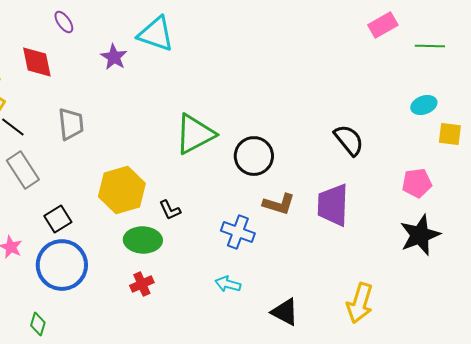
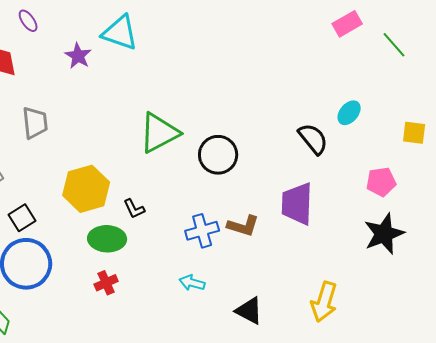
green line: (430, 46) -> (394, 45), turned 48
cyan ellipse: (424, 105) -> (349, 113), moved, turned -30
brown L-shape: (279, 204) -> (243, 226), moved
blue cross: (238, 232) -> (202, 231), turned -36

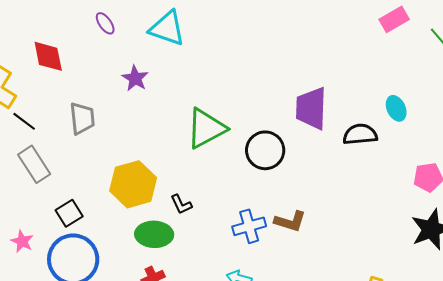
purple ellipse: (28, 21) -> (105, 23), moved
purple star: (78, 56) -> (135, 78), moved
cyan ellipse: (349, 113) -> (396, 108), turned -65
black semicircle: (313, 139) -> (360, 134), turned -56
purple trapezoid: (297, 204) -> (311, 108), moved

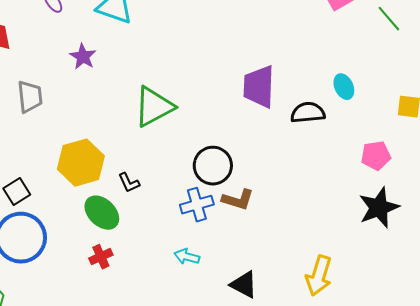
black circle: (265, 150) -> (213, 166), moved
green ellipse: (154, 234) -> (102, 213), turned 42

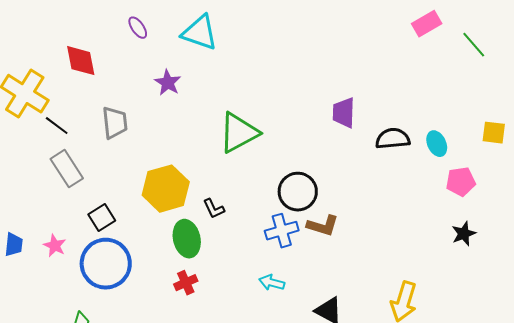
purple trapezoid: (259, 87) -> (344, 113), size x0.7
cyan ellipse: (344, 87) -> (437, 144), moved
black star: (379, 208) -> (464, 234), size x0.6
green ellipse: (102, 213) -> (187, 239), turned 33

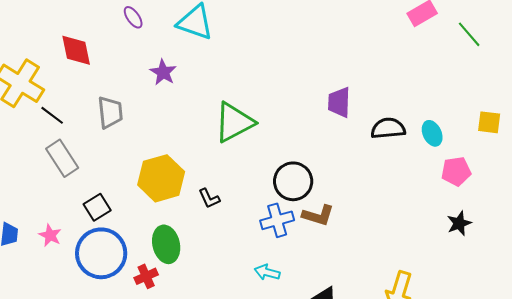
green ellipse: (187, 239) -> (166, 244), moved
red cross: (186, 283) -> (146, 276), moved

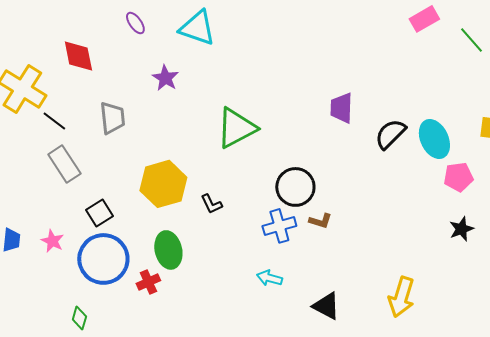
black semicircle: (388, 128) -> (390, 134), turned -40
cyan ellipse: (432, 133) -> (434, 139), size x1.5
brown L-shape: (318, 215) -> (320, 221), size x0.7

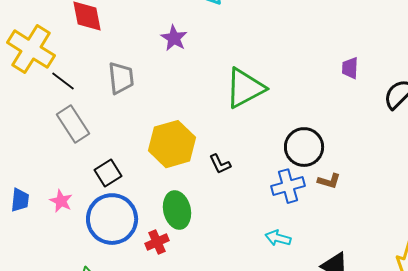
purple trapezoid: (341, 108) -> (350, 68), size x0.7

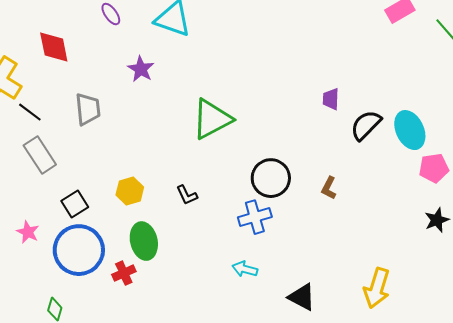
purple trapezoid: (350, 68) -> (331, 99), moved
yellow hexagon: (172, 144) -> (130, 191), moved, size x0.6
brown L-shape: (329, 181) -> (329, 188), moved, turned 100

